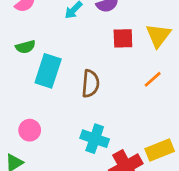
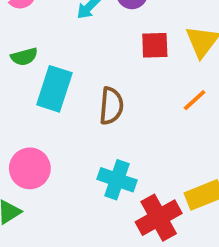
pink circle: (30, 130) -> (30, 168), size x1.4

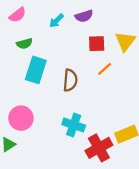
green semicircle: (24, 57) -> (24, 44), moved
orange line: (195, 100) -> (105, 69), moved

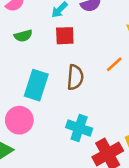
red square: (97, 44) -> (65, 36), moved
cyan rectangle: (36, 70) -> (36, 85), moved

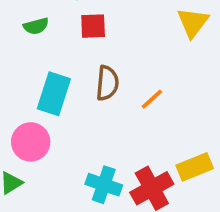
orange line: (114, 64) -> (152, 99), moved
cyan cross: (79, 128) -> (104, 185), moved

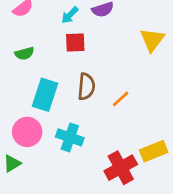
green semicircle: (36, 26) -> (24, 54), moved
cyan cross: (104, 185) -> (70, 137), moved

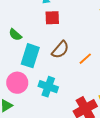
green semicircle: (24, 54) -> (15, 35), moved, turned 56
brown semicircle: (86, 87) -> (60, 50), turned 36

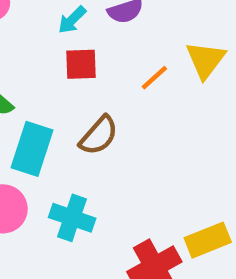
orange line: (85, 59) -> (154, 78), moved

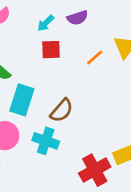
brown semicircle: (99, 135) -> (62, 110), moved

